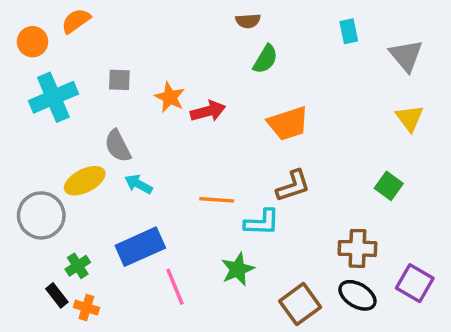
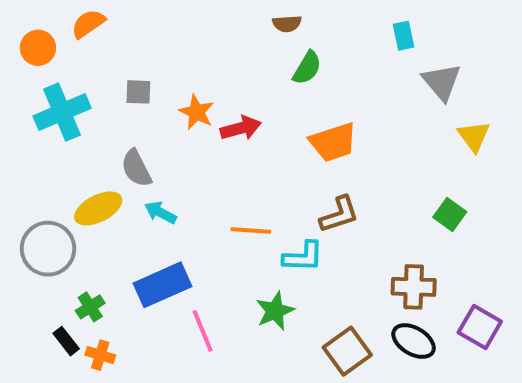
gray triangle: (406, 56) -> (442, 82), moved

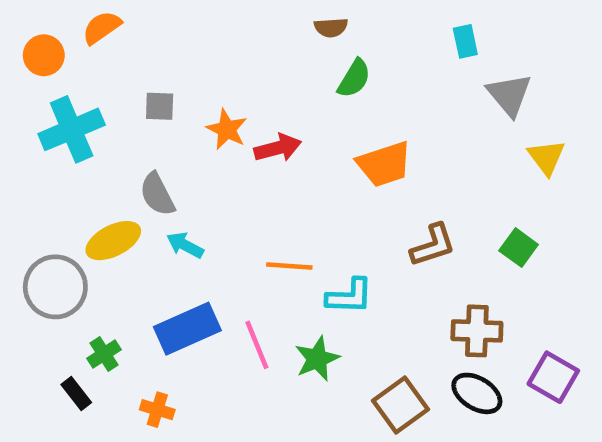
brown L-shape: (339, 214) -> (433, 245), moved
pink line: (203, 331) -> (257, 345), moved
orange cross: (100, 355) -> (157, 410), moved

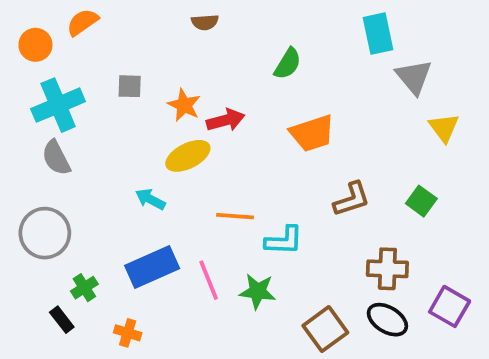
brown semicircle: (331, 27) -> (205, 22), moved
cyan rectangle: (465, 41) -> (378, 34), size x1.5
gray semicircle: (157, 194) -> (56, 158), moved
yellow ellipse: (113, 241) -> (188, 156), moved
green star: (317, 359) -> (258, 291), turned 30

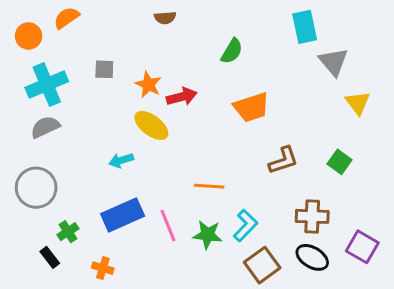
yellow ellipse: (188, 156) -> (151, 125), turned 64
gray semicircle: (56, 158) -> (45, 127), turned 92
cyan arrow: (150, 199) -> (121, 160), turned -45
orange line: (235, 216) -> (209, 186), moved
cyan L-shape: (284, 241) -> (245, 226), moved, turned -48

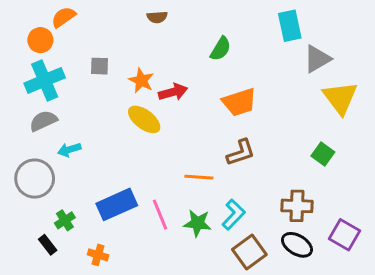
orange circle: (29, 36) -> (40, 40), moved
gray triangle: (333, 62) -> (317, 59), turned 40
yellow triangle: (358, 103) -> (340, 98), size x1.5
cyan arrow: (121, 160) -> (69, 150), moved
brown L-shape: (283, 160) -> (241, 153), moved

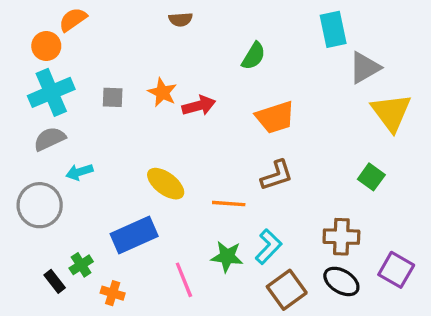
gray square: (99, 66) -> (113, 97), moved
yellow ellipse: (144, 119) -> (166, 184), moved
pink line: (160, 215) -> (184, 280), moved
green cross: (65, 220) -> (81, 265), moved

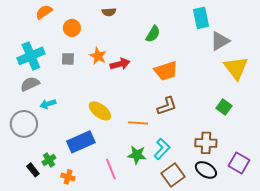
orange circle: (46, 46) -> (72, 28), moved

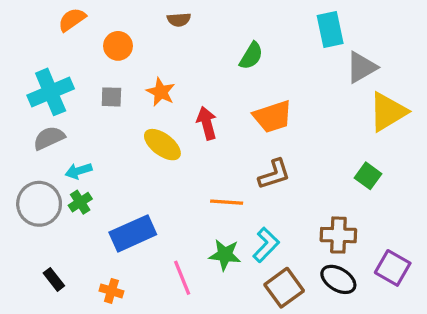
red arrow: (120, 64) -> (207, 123), moved, turned -90
yellow triangle: (236, 68) -> (388, 112), turned 36
yellow ellipse: (100, 111) -> (162, 145), moved
green cross: (49, 160) -> (80, 202), moved

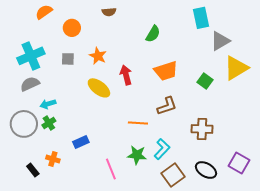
green square: (368, 176) -> (205, 81), moved
blue rectangle: (133, 233) -> (81, 142), size x0.6
brown cross: (338, 235) -> (202, 129), moved
orange cross: (111, 291) -> (53, 159), moved

